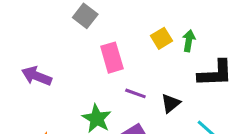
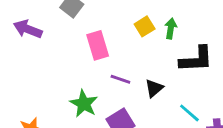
purple arrow: (37, 76) -> (28, 29), moved

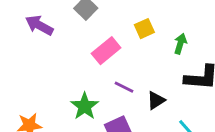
yellow square: (145, 26) -> (144, 29), moved
pink rectangle: (98, 45) -> (106, 51), turned 60

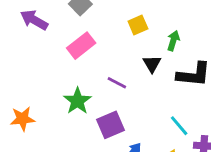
pink rectangle: (106, 51) -> (81, 46), moved
black triangle: (156, 100) -> (152, 64), moved, turned -30

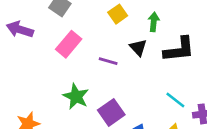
purple line: (117, 83) -> (108, 61), moved

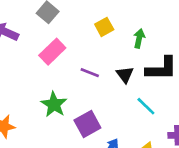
black triangle: (138, 48) -> (125, 75), moved
cyan line: (175, 100) -> (146, 106), moved

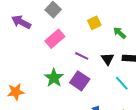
green arrow: (139, 38) -> (120, 33), turned -64
purple square: (87, 124) -> (80, 81), moved, turned -30

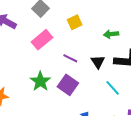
yellow square: (94, 23) -> (75, 22), moved
green arrow: (120, 33) -> (111, 34), turned -48

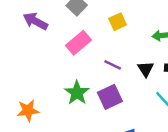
purple square: (68, 85) -> (110, 97), turned 30

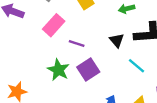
purple line: (113, 65) -> (77, 44), moved

